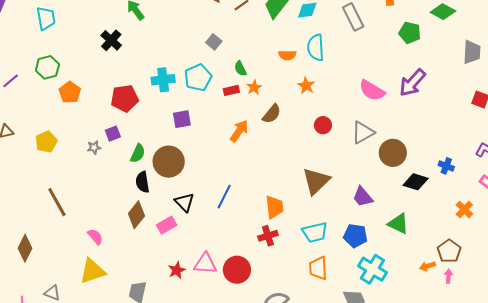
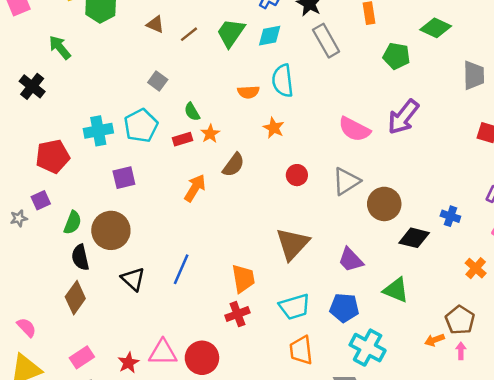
pink rectangle: (167, 225) -> (82, 357), moved

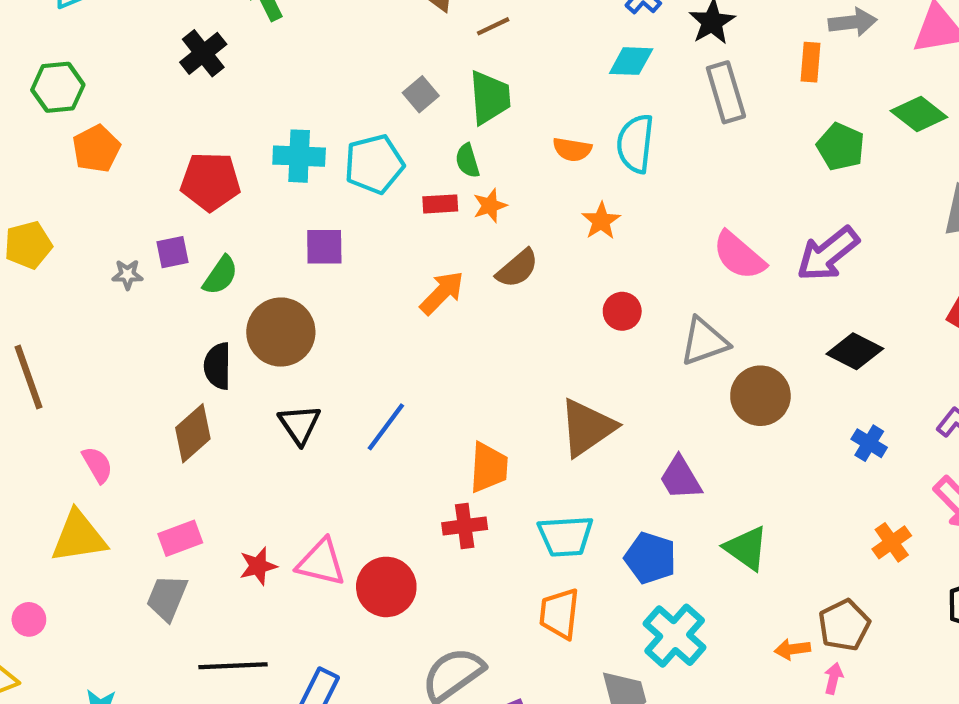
green trapezoid: (231, 33) -> (490, 97), moved, turned 128
green semicircle: (73, 223) -> (220, 275), moved
black diamond: (414, 238) -> (855, 351), moved

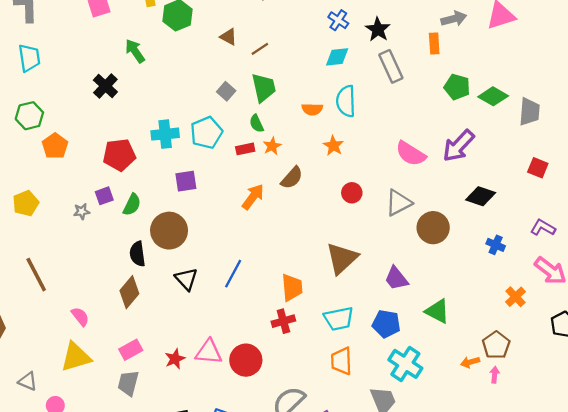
green diamond: (919, 114) -> (493, 96), moved

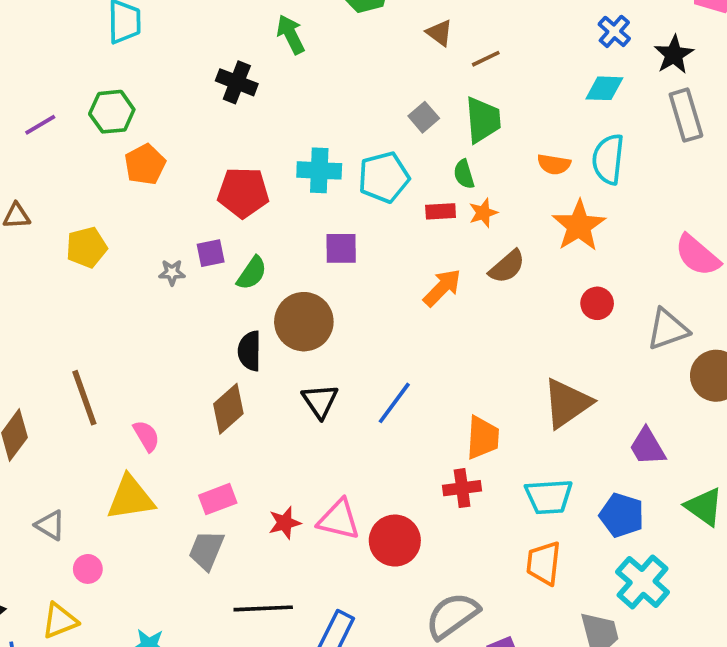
black cross: (105, 86) -> (237, 82), turned -30
orange star: (333, 146) -> (579, 226), size x1.6
brown line: (36, 275) -> (84, 398), moved

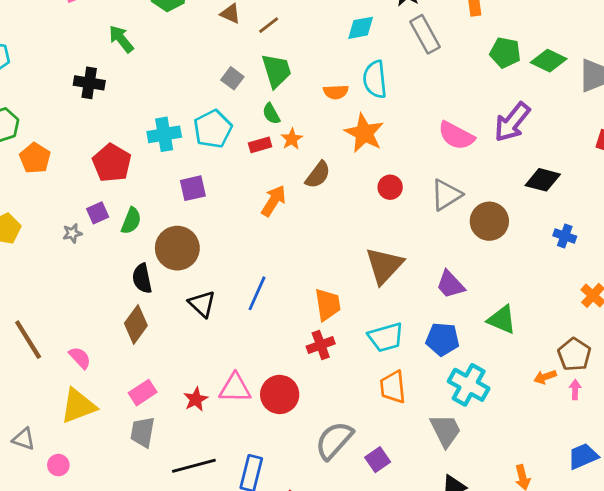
red pentagon: (243, 192) -> (112, 163), turned -30

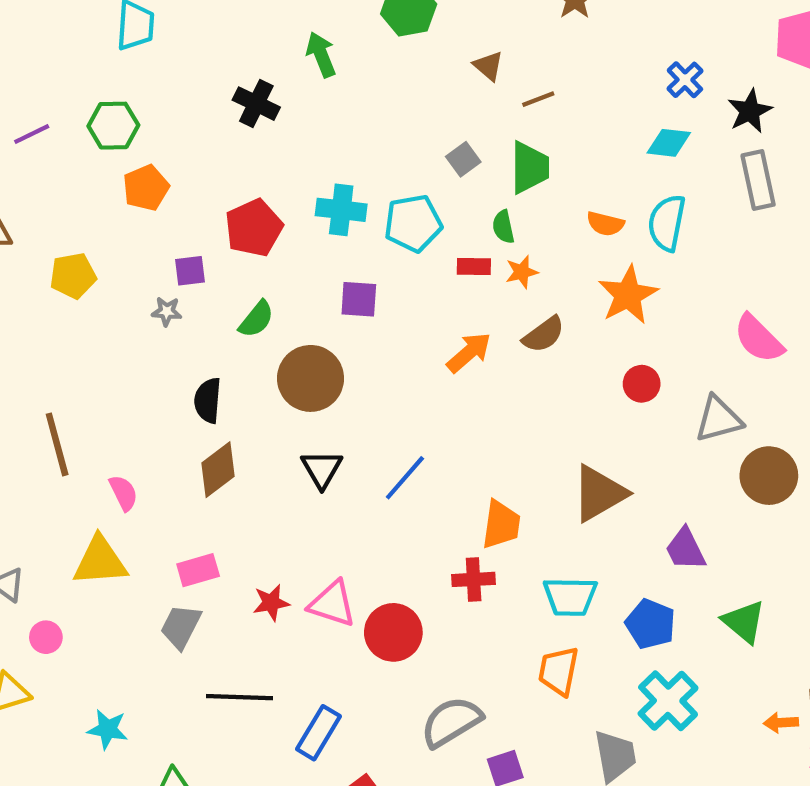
purple square: (98, 213) -> (190, 271), moved
black semicircle: (142, 278) -> (208, 400), moved

